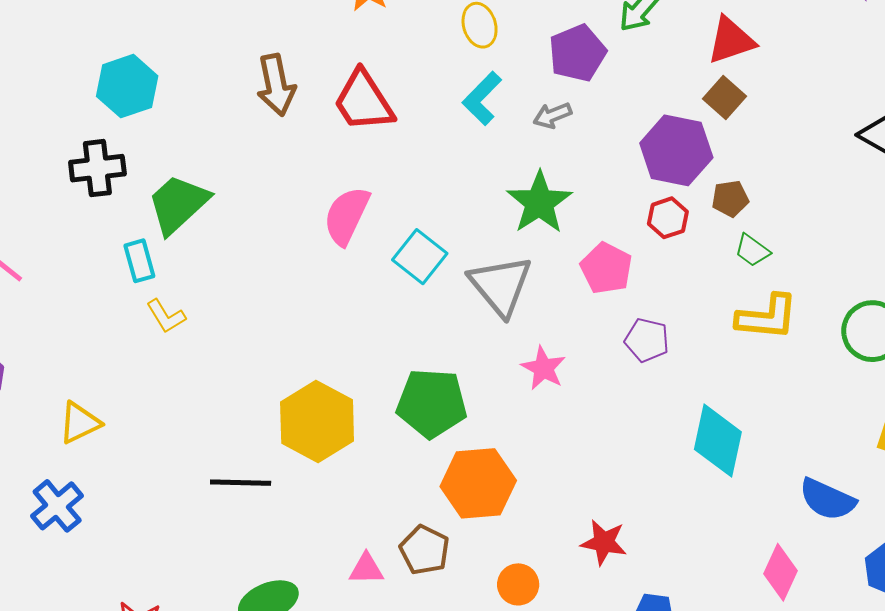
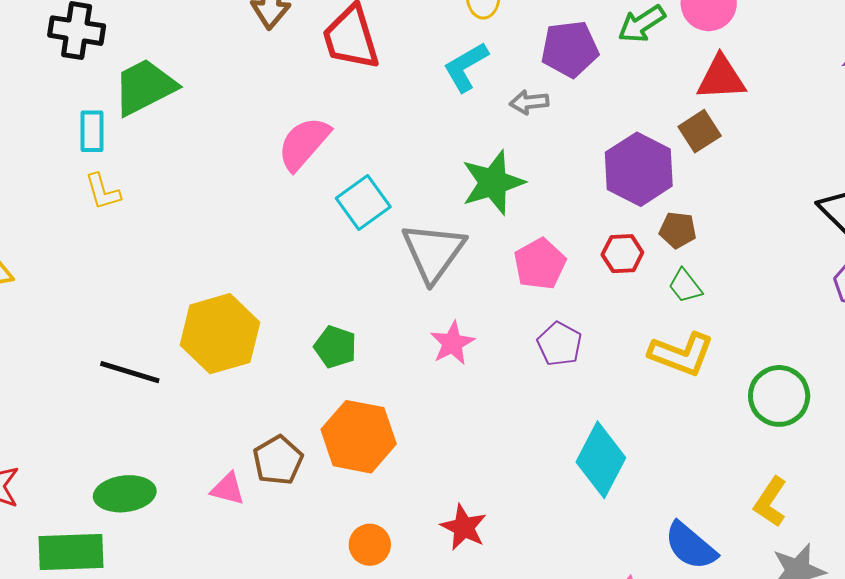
red hexagon: (668, 218) -> (622, 254), moved
green pentagon: (432, 403) -> (335, 347), size x0.6
brown pentagon: (425, 550) -> (278, 460), moved

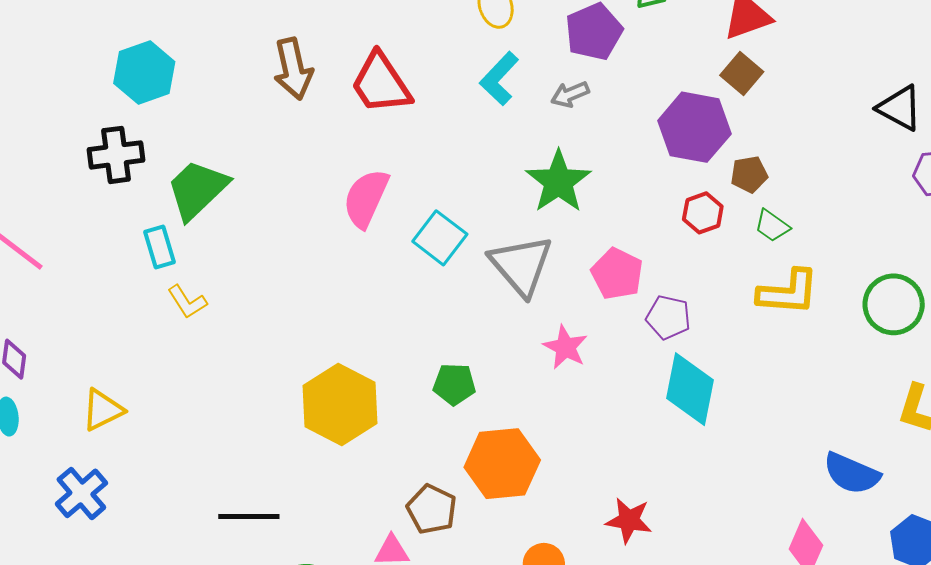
pink pentagon: (540, 264) -> (617, 274), moved
black line: (130, 372) -> (249, 517), moved
cyan diamond: (601, 460) -> (690, 389), moved

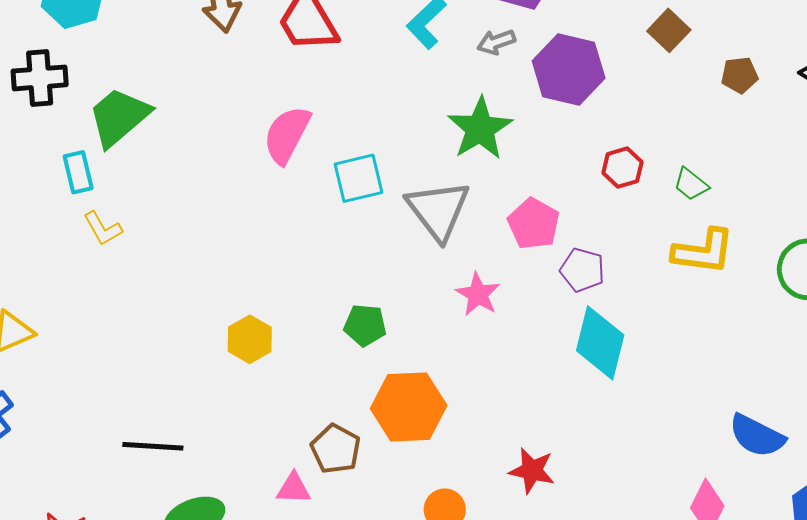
purple hexagon: (694, 127) -> (569, 69), moved
brown pentagon: (749, 174) -> (740, 75), moved
cyan square: (440, 238) -> (358, 178), turned 36
yellow hexagon: (340, 405) -> (250, 339), size x0.6

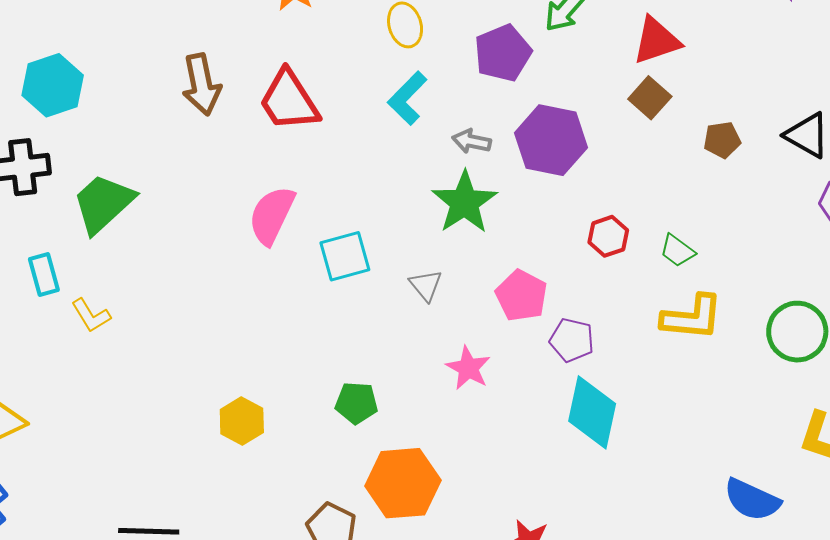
gray arrow: (496, 42) -> (472, 141), moved, turned 33
cyan rectangle: (78, 172) -> (44, 274), moved
gray triangle: (438, 210) -> (426, 285), size x0.5

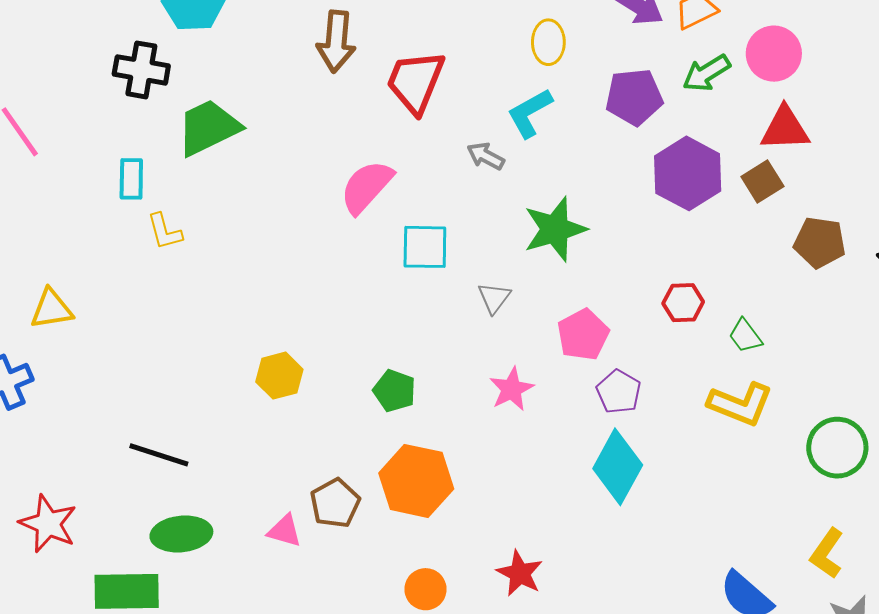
red trapezoid: (289, 101) -> (415, 82), turned 38
purple hexagon: (551, 140) -> (688, 173), moved
brown pentagon: (722, 140) -> (820, 242), size x1.4
gray arrow: (472, 141) -> (486, 156), moved

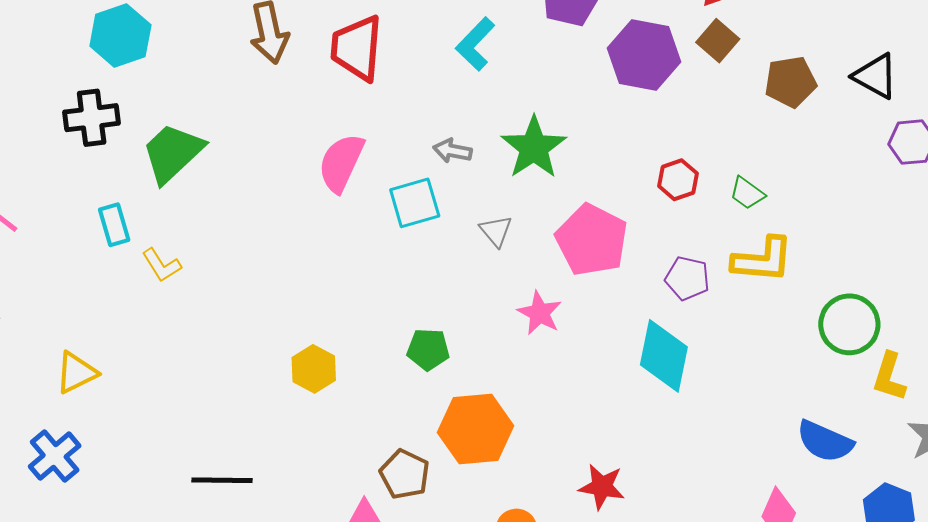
gray arrow: (486, 156) -> (452, 151), moved
pink pentagon: (583, 335) -> (592, 240), size x1.4
purple pentagon: (619, 392) -> (687, 278), moved
green circle: (837, 448) -> (849, 324), moved

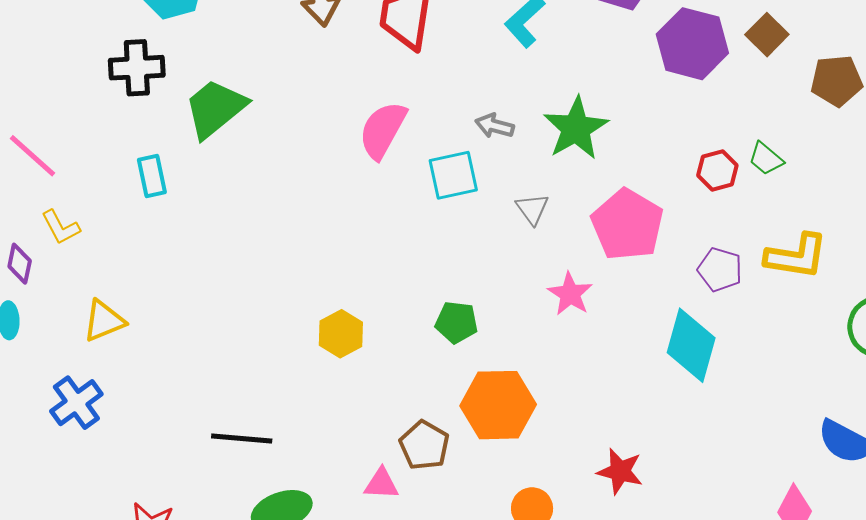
green trapezoid: (747, 193) -> (766, 159), moved
yellow L-shape: (162, 265) -> (61, 227), moved

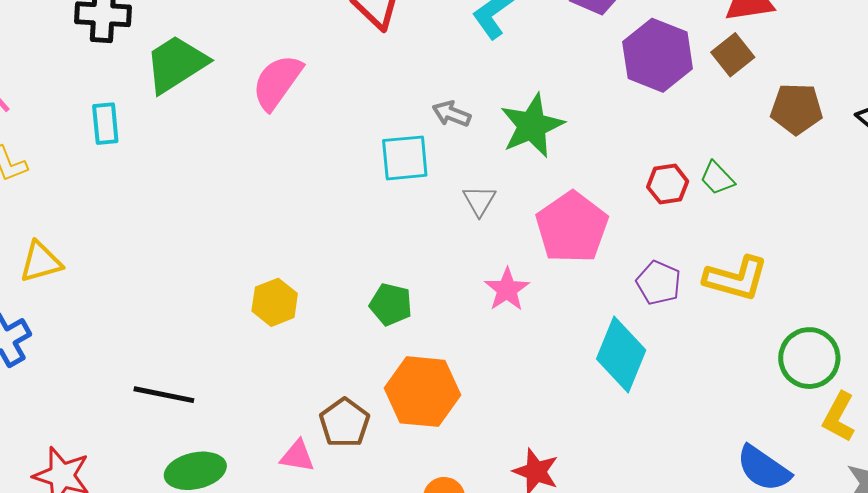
pink semicircle: (383, 130) -> (277, 82), moved

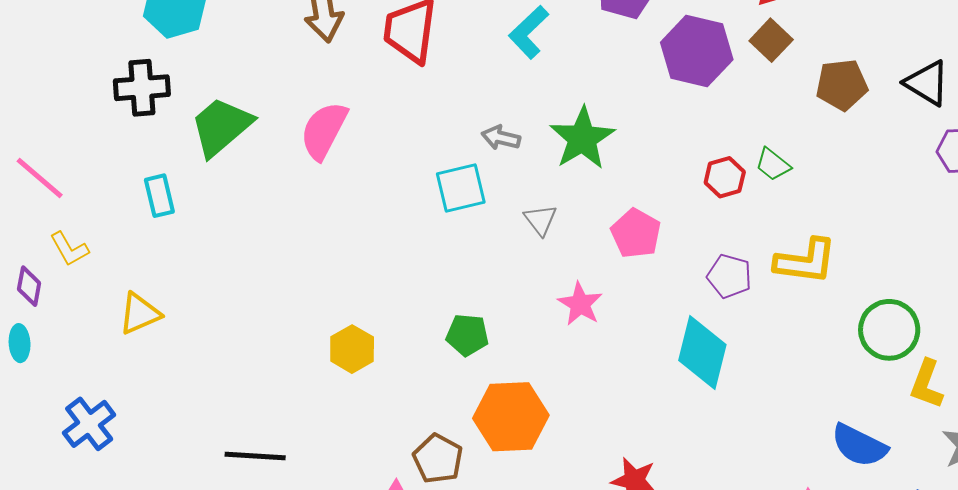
pink pentagon: (572, 227) -> (636, 233), size x0.7
yellow triangle: (41, 262) -> (140, 314), moved

